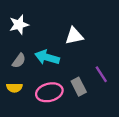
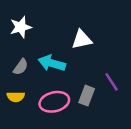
gray rectangle: (79, 87) -> (87, 96), turned 48

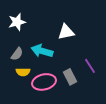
gray rectangle: (87, 96) -> (70, 77), turned -49
yellow semicircle: (16, 97) -> (23, 72), moved

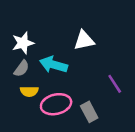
white star: (17, 22) -> (23, 43), moved
gray rectangle: (70, 77) -> (89, 112), moved

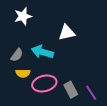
white star: (23, 43) -> (23, 16), moved
purple line: (115, 84) -> (91, 93), moved

